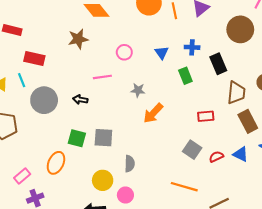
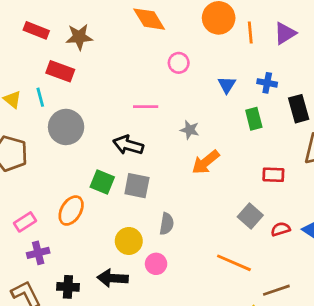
brown star: (78, 39) -> (79, 37), moved
pink circle: (124, 52) -> (179, 63), moved
black arrow: (80, 100) -> (128, 145), moved, size x1.5

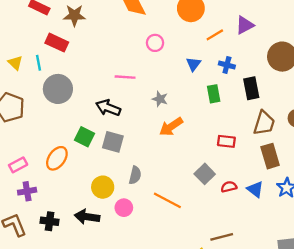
orange line: (250, 32) -> (215, 35), moved, turned 60
orange line: (234, 263) -> (167, 200), moved

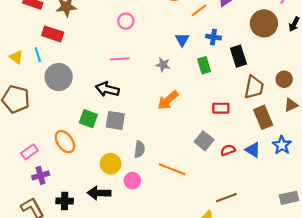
pink circle: (155, 43) -> (126, 21), moved
gray star: (160, 99) -> (163, 65), moved
orange ellipse: (57, 158) -> (65, 142), turned -65

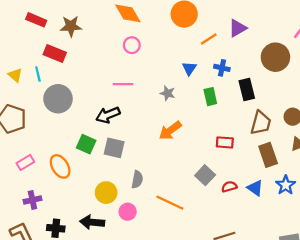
black arrow: (107, 89) -> (108, 115), turned -40
pink rectangle: (29, 152) -> (25, 162), moved

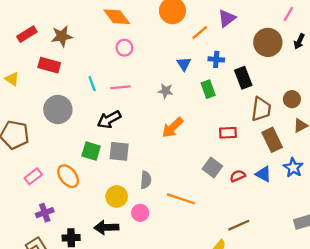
red rectangle: (36, 20) -> (27, 34), turned -48
cyan line: (38, 74) -> (92, 84), moved
yellow triangle: (15, 75) -> (12, 79), moved

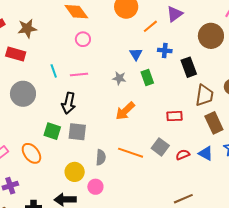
green rectangle: (208, 89) -> (147, 78), moved
black arrow: (109, 119) -> (69, 103), turned -50
orange line: (181, 199) -> (131, 153), moved

